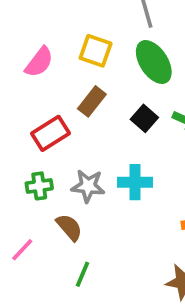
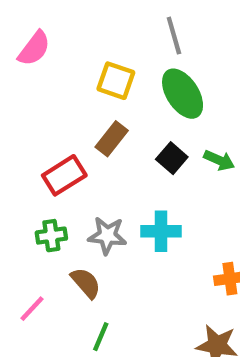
pink semicircle: (39, 62) -> (34, 48), moved

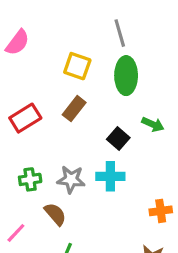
green ellipse: (183, 94) -> (126, 76), turned 33
black square: (172, 158) -> (118, 139), moved
red rectangle: (64, 175) -> (25, 118), moved

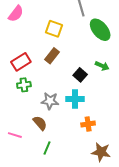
green ellipse: (126, 76) -> (100, 30), moved, turned -40
green cross: (30, 179) -> (24, 85), moved
orange cross: (161, 211) -> (88, 124), moved
pink line: (16, 233) -> (15, 135), turned 64

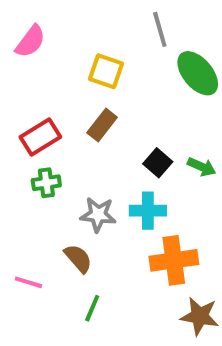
green arrow: (102, 66) -> (202, 167), moved
orange cross: (88, 124) -> (174, 260), size x1.6

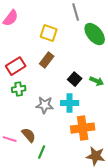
brown semicircle: (78, 258) -> (29, 135), moved

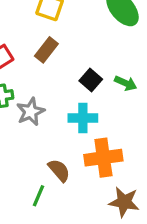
gray star: (45, 105) -> (31, 112), moved, turned -30
brown semicircle: (29, 135) -> (59, 170), moved

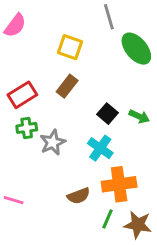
cyan cross: (83, 118) -> (100, 148), turned 35
brown semicircle: (59, 170) -> (79, 196), turned 110
green line: (38, 196) -> (107, 219), moved

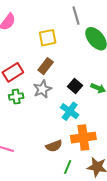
yellow square: (70, 47) -> (48, 38), turned -30
gray star: (53, 142) -> (42, 89), moved
green line: (107, 219) -> (68, 167), moved

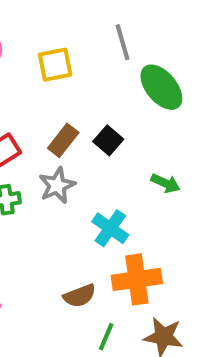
yellow square: (48, 38) -> (55, 65), moved
black square: (75, 86) -> (108, 140), moved

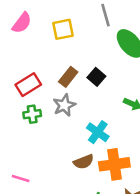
brown semicircle: (80, 296) -> (84, 162), moved

